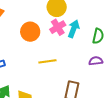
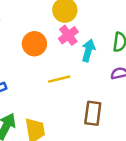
cyan arrow: (74, 29) -> (88, 50), moved

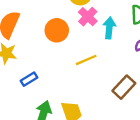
brown rectangle: (93, 113) -> (124, 87), turned 45

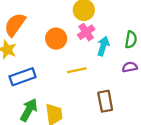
blue rectangle: (29, 79) -> (23, 77), size x1.6
brown rectangle: (124, 87) -> (105, 101), turned -65

